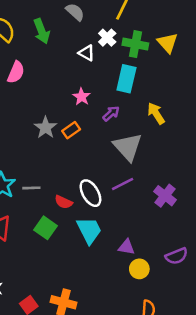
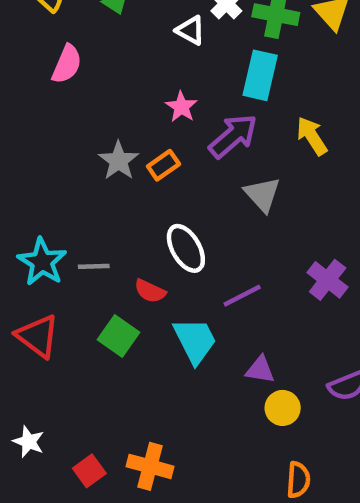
purple arrow: (111, 113) -> (233, 136), size x1.6
gray triangle: (128, 147) -> (262, 194), size x0.7
purple line: (123, 184) -> (242, 296), moved
white ellipse: (90, 193) -> (186, 248), moved

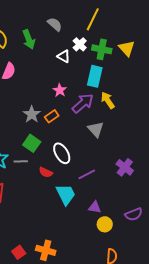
yellow arrow: (312, 136) -> (108, 100), moved
green square: (119, 336) -> (32, 143), moved

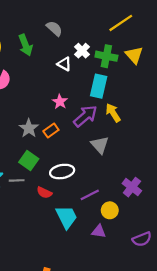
yellow line: (93, 19) -> (121, 23), moved, turned 30
white ellipse: (62, 153) -> (62, 172), turned -70
yellow circle: (105, 224) -> (110, 210), moved

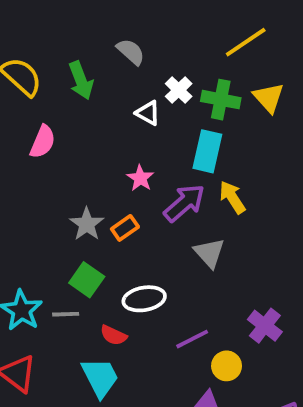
cyan trapezoid: (67, 217) -> (100, 377), moved

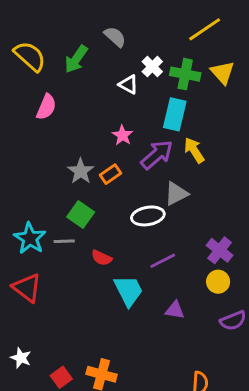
green arrow: (81, 80) -> (76, 59), turned 56
gray triangle: (209, 253) -> (176, 194), turned 45
white ellipse: (144, 299) -> (148, 216), moved
yellow circle: (227, 366) -> (218, 282), moved
cyan trapezoid: (100, 377) -> (128, 291), moved

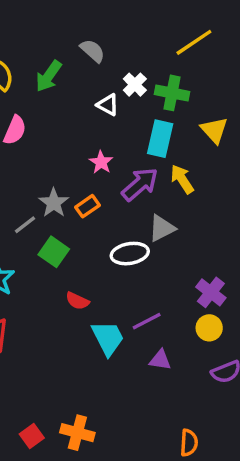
yellow triangle: (223, 73) -> (214, 130), moved
gray line: (64, 241) -> (25, 225), moved, turned -36
purple line: (163, 261) -> (147, 321), moved

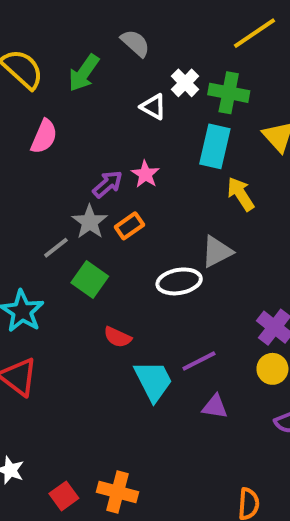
purple arrow: (140, 184) -> (108, 184), moved, size x0.7

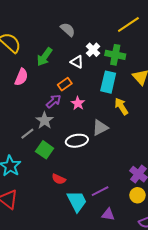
green arrow: (84, 73) -> (45, 57), moved
pink star: (145, 174) -> (78, 103), moved
orange rectangle: (129, 226) -> (65, 84), moved
gray triangle: (217, 252) -> (100, 128), moved
white ellipse: (179, 281) -> (77, 141), moved

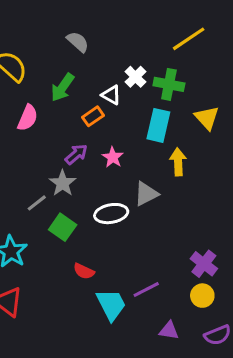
gray semicircle: (68, 30) -> (78, 42), moved
orange rectangle: (65, 84) -> (93, 116), moved
yellow arrow: (121, 106) -> (178, 162), turned 30
purple triangle: (108, 214) -> (169, 331), moved

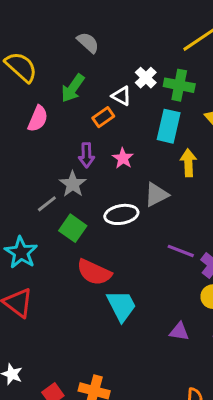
purple arrow: (76, 154) -> (86, 155), turned 130
red semicircle: (84, 271) -> (94, 272), size x1.6
purple line: (146, 290) -> (181, 251), moved, turned 48

